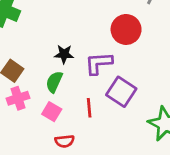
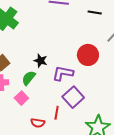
red line: (89, 108) -> (57, 113), moved
red semicircle: (65, 141) -> (38, 123), moved

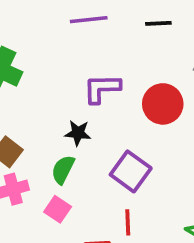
purple L-shape: (63, 73) -> (102, 88), moved
purple square: (73, 97) -> (131, 171), moved

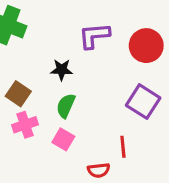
black star: (78, 133) -> (62, 70), moved
purple square: (131, 171) -> (143, 102), moved

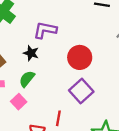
purple L-shape: (94, 36) -> (45, 30), moved
red circle: (146, 46) -> (80, 57), moved

